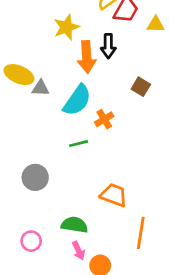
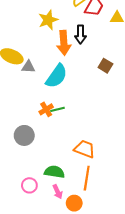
orange cross: (104, 119) -> (46, 109), moved
orange line: (141, 233) -> (87, 178), moved
pink circle: (31, 241) -> (29, 185), moved

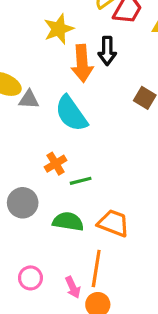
cyan semicircle: (56, 76) -> (71, 114), turned 110
green line: (58, 109) -> (81, 181), moved
green semicircle: (54, 172) -> (68, 222), moved
orange line: (87, 178) -> (96, 269), moved

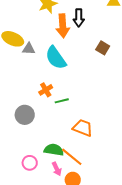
green semicircle: (68, 222) -> (54, 150), moved
orange line: (96, 269) -> (72, 157), turned -60

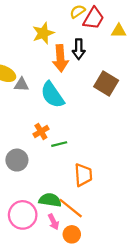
brown square: (103, 48) -> (106, 83), size x1.5
orange trapezoid: (83, 128) -> (83, 175), turned 65
pink circle: (30, 163) -> (23, 215), size x1.6

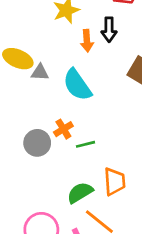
orange arrow: (60, 58) -> (87, 41), size x0.7
gray circle: (17, 160) -> (37, 143), moved
green semicircle: (50, 200) -> (80, 193), moved, turned -40

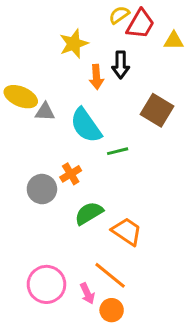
green line: (86, 144) -> (118, 151), moved
orange trapezoid: (115, 182) -> (127, 231), turned -52
green semicircle: (80, 193) -> (89, 213), moved

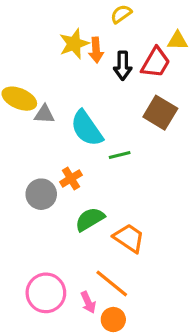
red trapezoid: (140, 24) -> (156, 63), moved
orange arrow: (96, 77) -> (96, 50), moved

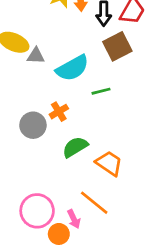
brown square: (160, 113) -> (117, 46), moved, turned 32
cyan semicircle: (87, 128) -> (72, 68), turned -84
orange circle: (113, 320) -> (59, 234), moved

